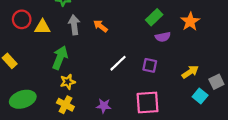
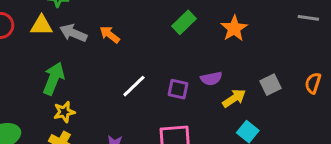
gray arrow: (74, 25) -> (73, 33), turned -60
yellow triangle: (42, 27) -> (41, 25), moved
purple semicircle: (163, 37) -> (211, 79), moved
gray square: (216, 82) -> (270, 85), moved

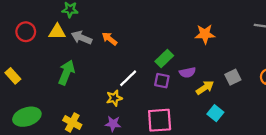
green rectangle: (184, 22) -> (164, 58), moved
orange star: (234, 28) -> (205, 34), turned 30
yellow star: (64, 112) -> (114, 98), moved

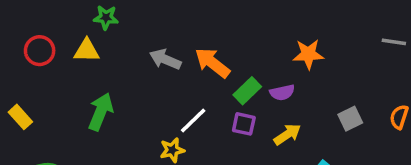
gray arrow: (82, 38) -> (165, 59), moved
orange arrow: (110, 39) -> (212, 63), moved, size x1.5
purple semicircle: (187, 72) -> (282, 93), moved
yellow arrow: (205, 88) -> (287, 134), moved

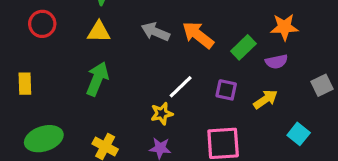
yellow triangle: (87, 51) -> (99, 32), moved
green rectangle: (247, 91) -> (243, 47), moved
purple semicircle: (282, 93) -> (276, 62), moved
yellow rectangle: (20, 117) -> (25, 84), turned 40

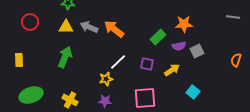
gray arrow: (155, 32) -> (89, 27), moved
orange arrow: (198, 35) -> (114, 29), moved
gray square: (322, 85) -> (197, 51), moved

